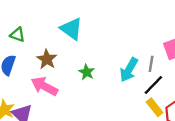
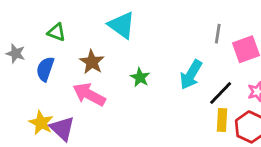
gray line: (151, 64) -> (218, 34), moved
yellow rectangle: (155, 107) -> (222, 120), turned 42

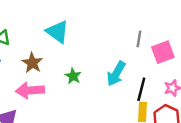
black line: (221, 93) -> (141, 89), turned -30
pink arrow: (89, 94) -> (30, 90), turned -32

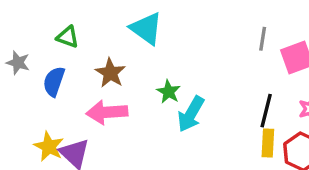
cyan arrow: (116, 74) -> (191, 114), moved

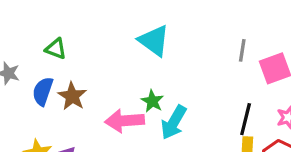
cyan triangle: (146, 28) -> (154, 41), moved
brown star: (110, 73) -> (72, 96), moved
pink arrow: (107, 112) -> (125, 121), moved

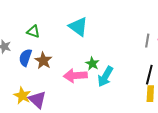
cyan triangle: (154, 41) -> (78, 27), moved
gray line: (242, 50) -> (147, 41), moved

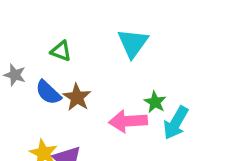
cyan triangle: (78, 27) -> (133, 43), turned 30
blue semicircle: (25, 58) -> (48, 92), turned -66

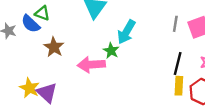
blue semicircle: (48, 92) -> (31, 24), moved
cyan arrow: (176, 123) -> (126, 32), moved

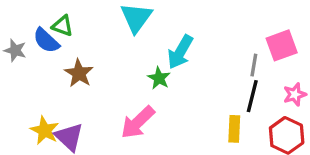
gray line: (175, 24) -> (254, 65), moved
pink arrow: (91, 65) -> (138, 122), moved, turned -40
yellow rectangle: (179, 86) -> (234, 129), moved

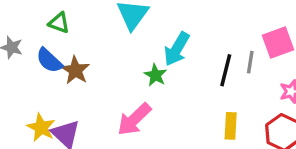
blue semicircle: (46, 41) -> (49, 60), moved
black line: (252, 96) -> (226, 70), moved

